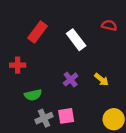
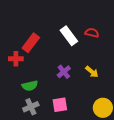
red semicircle: (109, 25) -> (92, 33), moved
red rectangle: (37, 32) -> (31, 43), moved
gray cross: (44, 118) -> (31, 107), moved

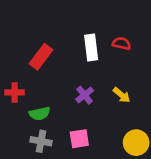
white rectangle: (69, 36) -> (91, 47), turned 30
red cross: (16, 59) -> (15, 92), moved
gray cross: (31, 107) -> (41, 141), turned 35

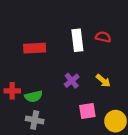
red rectangle: (41, 57) -> (35, 48), turned 50
red cross: (15, 92) -> (12, 91), moved
pink square: (79, 139) -> (87, 111), moved

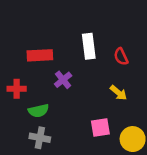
red semicircle: (103, 37) -> (121, 57), moved, turned -128
purple cross: (72, 81) -> (63, 80), moved
red cross: (12, 91) -> (17, 89), moved

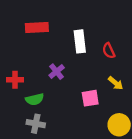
red rectangle: (40, 55) -> (37, 28), moved
yellow arrow: (118, 93) -> (116, 83), moved
pink square: (100, 127) -> (90, 98), moved

